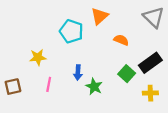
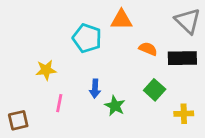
orange triangle: (100, 16) -> (121, 20), turned 42
black rectangle: (150, 63) -> (182, 58), moved, turned 35
brown square: (13, 87) -> (18, 120), moved

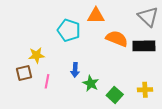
orange semicircle: (148, 49) -> (117, 39), size x1.5
green square: (155, 90) -> (115, 95), moved
brown square: (18, 120) -> (24, 73), moved

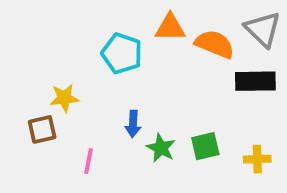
orange semicircle: (117, 39) -> (215, 44), moved
pink line: (47, 81) -> (88, 161), moved
green square: (115, 95) -> (205, 146), moved, turned 35

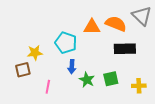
orange triangle: (170, 27) -> (92, 27), moved
cyan pentagon: (122, 53) -> (66, 43), moved
black rectangle: (255, 81) -> (125, 49), moved

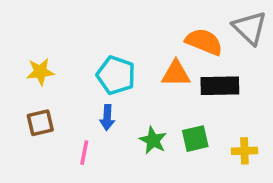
orange triangle: (92, 27) -> (176, 73), moved
yellow star: (35, 53) -> (40, 72), moved
blue arrow: (72, 67) -> (107, 117), moved

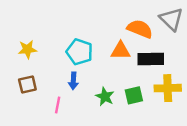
yellow cross: (244, 151) -> (168, 88), moved, size x1.5

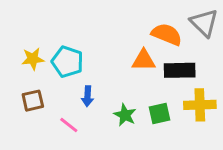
cyan pentagon: (79, 52) -> (67, 62), moved
pink line: (58, 105) -> (69, 125), turned -63

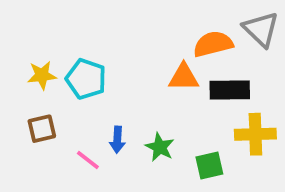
orange semicircle: (167, 34) -> (213, 44), turned -36
blue arrow: (88, 96) -> (117, 140), moved
green square: (159, 114) -> (209, 166), moved

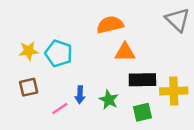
orange semicircle: (213, 44) -> (110, 25), moved
black rectangle: (230, 90) -> (142, 80), moved
pink line: (88, 160) -> (60, 108), turned -72

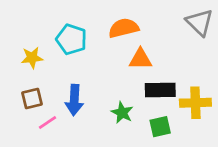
cyan pentagon: (59, 53) -> (71, 39), moved
blue arrow: (80, 95) -> (74, 100), moved, size x1.5
pink line: (60, 108) -> (48, 122), moved

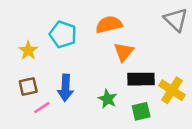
yellow star: (32, 58) -> (28, 51), turned -30
orange triangle: (140, 59) -> (124, 52), turned -50
yellow cross: (195, 103) -> (172, 90), turned 35

